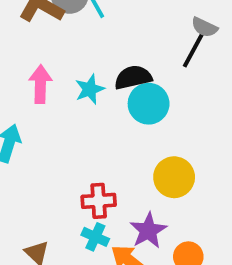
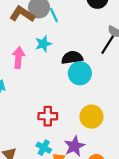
cyan star: (90, 89) -> (43, 44), moved
red cross: (99, 201) -> (48, 116), moved

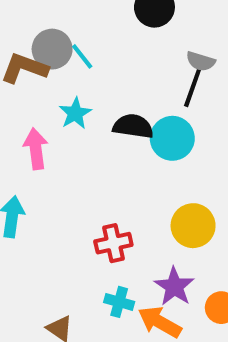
black semicircle: (72, 58) -> (133, 126), turned 30
cyan circle: (80, 73) -> (172, 138), moved

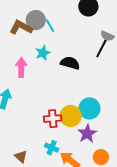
cyan circle: (172, 138) -> (89, 108), moved
yellow circle: (193, 226) -> (71, 116), moved
purple star: (174, 287) -> (87, 134), moved

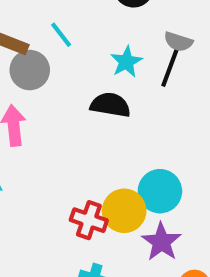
gray circle: (36, 20) -> (30, 70), moved
cyan star: (43, 53) -> (126, 62), moved
red cross: (53, 119) -> (89, 220), turned 30

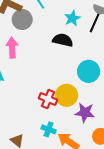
cyan circle: (160, 191) -> (89, 71), moved
purple star: (161, 242) -> (85, 113), turned -30

